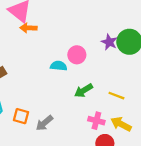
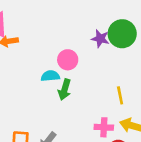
green arrow: (84, 91) -> (64, 90), moved, turned -30
yellow line: (116, 96) -> (120, 95), turned 70

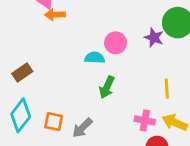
purple star: (100, 39) -> (154, 38), moved
green arrow: (64, 90) -> (107, 87), moved

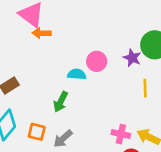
green arrow: (107, 87) -> (61, 102), moved
yellow line: (167, 88) -> (145, 88), moved

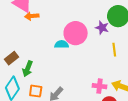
pink circle: (97, 61) -> (76, 33), size x1.5
green arrow: (61, 102) -> (28, 69), moved

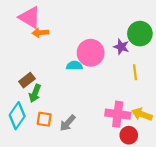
brown rectangle: (12, 58) -> (27, 80), moved
pink cross: (100, 86) -> (118, 114), size x1.5

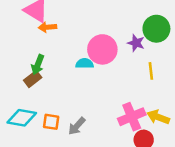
green arrow: (35, 93) -> (38, 65), moved
pink cross: (118, 114) -> (132, 117), turned -30
cyan diamond: (17, 116) -> (22, 118), turned 65

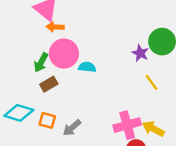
pink circle: (102, 49) -> (64, 54), moved
yellow line: (151, 71) -> (152, 82), turned -36
brown rectangle: (33, 79) -> (49, 84), moved

